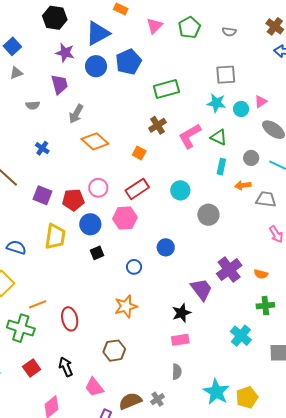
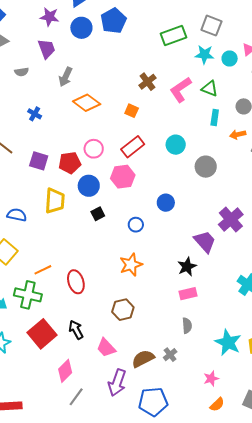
gray square: (226, 75) -> (211, 26), turned 30
green rectangle: (166, 89) -> (173, 36), moved
red square: (32, 368) -> (42, 334), size x1.6

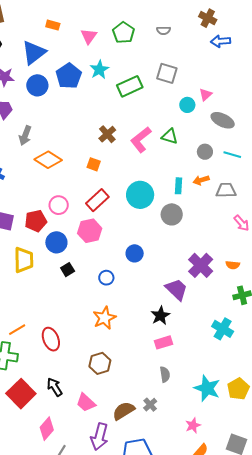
cyan star: (205, 55) -> (99, 70), moved, turned -30
cyan rectangle: (215, 118) -> (178, 186), moved
cyan circle: (176, 145) -> (140, 195), size x1.4

